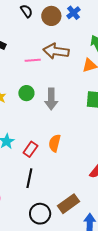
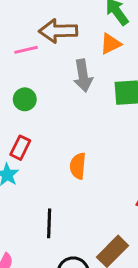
gray arrow: (51, 99) -> (83, 76), moved
red rectangle: (30, 149) -> (20, 148), moved

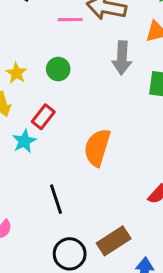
orange semicircle: (78, 166) -> (97, 148), size x1.4
black line: (49, 223) -> (56, 199), turned -32

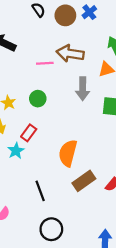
brown rectangle: (114, 241) -> (84, 181), moved

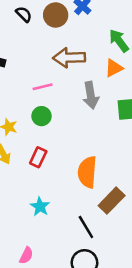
pink line: (45, 63) -> (43, 87), moved
cyan star: (16, 151) -> (40, 207), moved
black line: (40, 191) -> (86, 227), moved

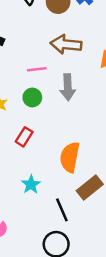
gray arrow: (91, 95) -> (68, 87), moved
cyan star: (40, 207) -> (31, 184), moved

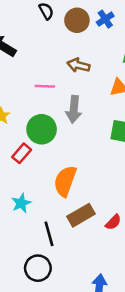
brown arrow: (66, 44) -> (78, 65), size x0.7
green circle: (32, 97) -> (42, 129), moved, size x1.5

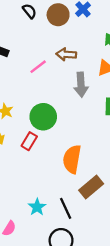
pink line: (45, 86) -> (38, 67), moved, turned -30
gray arrow: (74, 109) -> (81, 85), moved
cyan star: (21, 203) -> (37, 207), moved

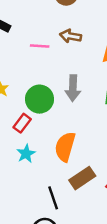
pink line: (38, 67) -> (40, 46), turned 36
gray arrow: (81, 85) -> (73, 88), moved
cyan star: (37, 207) -> (26, 154), moved

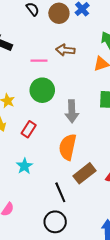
gray arrow: (73, 88) -> (72, 111), moved
green circle: (40, 99) -> (42, 90), moved
cyan star: (26, 154) -> (24, 166), moved

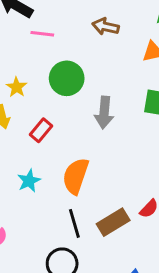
pink line: (39, 61) -> (42, 34), moved
orange semicircle: (68, 147) -> (76, 176), moved
brown rectangle: (85, 173) -> (113, 222), moved

